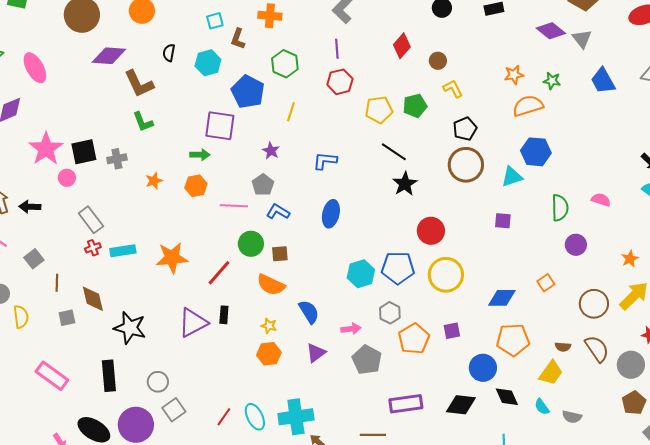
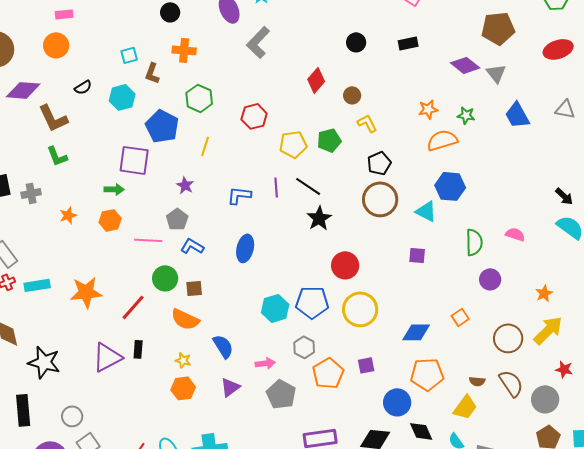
purple line: (337, 49) -> (276, 187), moved
black semicircle: (169, 53) -> (83, 87), turned -132
cyan triangle: (512, 177) -> (426, 211), turned 45

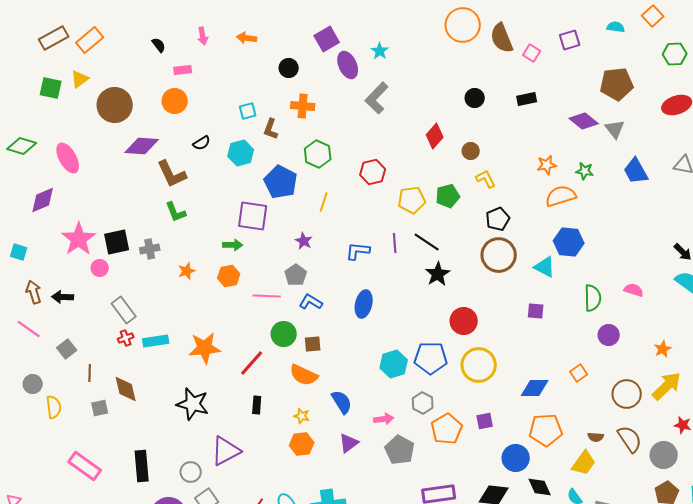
purple triangle: (107, 357) -> (226, 451), moved
black star: (44, 362) -> (193, 404), moved

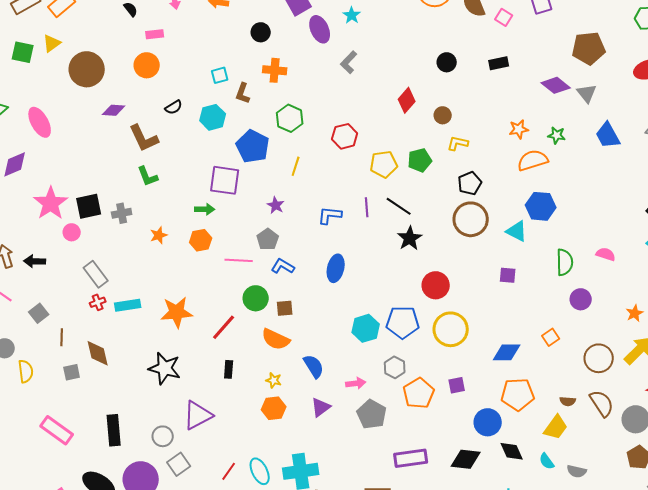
gray L-shape: (377, 98) -> (349, 62), size x0.7
purple diamond: (142, 146) -> (114, 110), size x0.7
yellow L-shape: (486, 179) -> (458, 143), turned -50

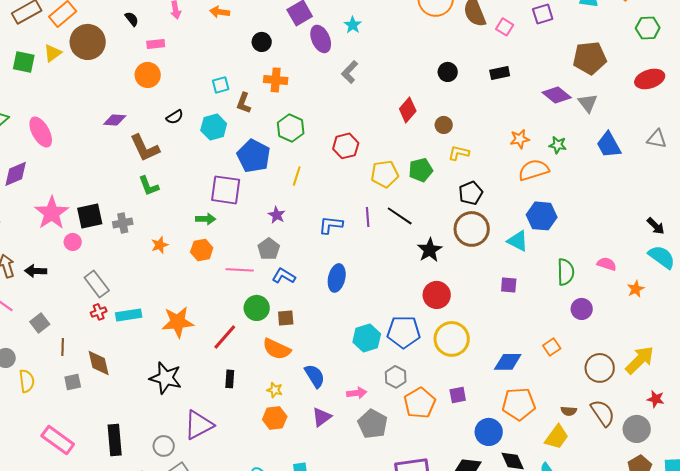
brown circle: (87, 69) -> (88, 42), moved
black star: (410, 238) -> (430, 250), moved
orange star: (635, 313) -> (636, 289), moved

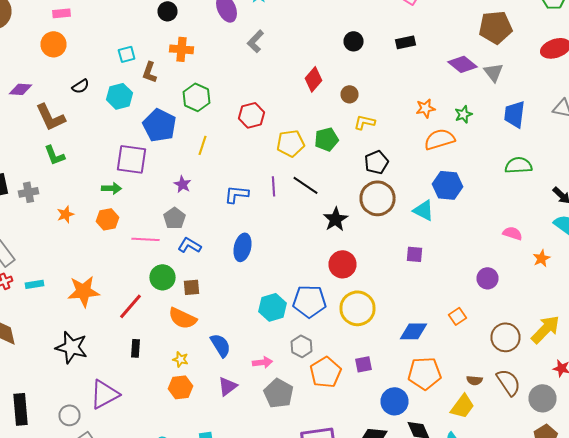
green star: (558, 145) -> (464, 114), turned -30
blue trapezoid: (609, 145) -> (514, 114), turned 36
green semicircle: (566, 272) -> (518, 165), moved, turned -92
cyan rectangle: (129, 315) -> (34, 284), size x0.7

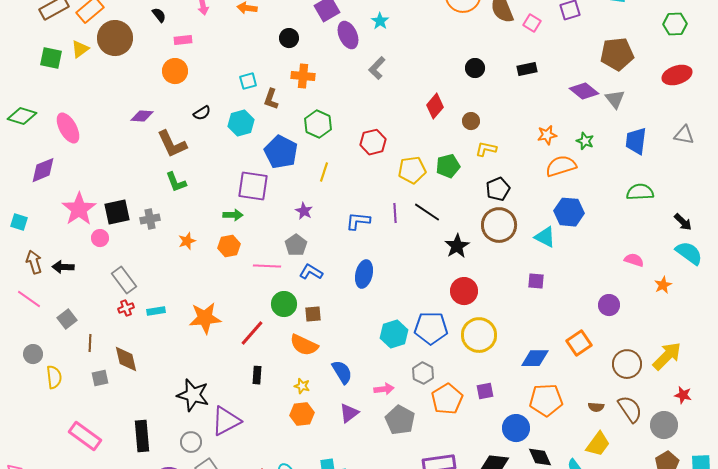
green star: (464, 114) -> (585, 141), turned -30
orange square: (458, 316) -> (579, 343), size x1.4
black star: (72, 347) -> (193, 395), moved
yellow trapezoid: (462, 406) -> (598, 444), moved

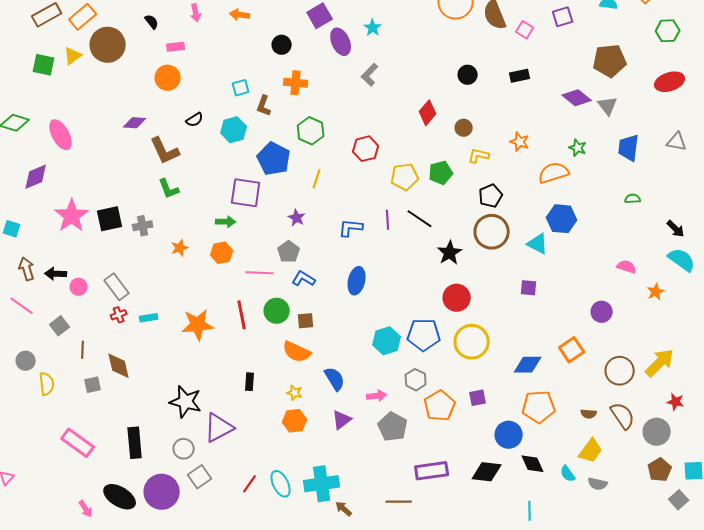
orange star: (547, 135) -> (520, 142), moved, turned 30
green semicircle: (640, 192) -> (633, 199), size x0.6
pink circle: (100, 238) -> (79, 287), moved
red line: (252, 333) -> (242, 315), moved, turned -52

